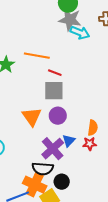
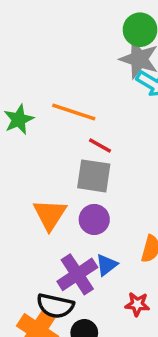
red star: (90, 144) -> (137, 304), moved

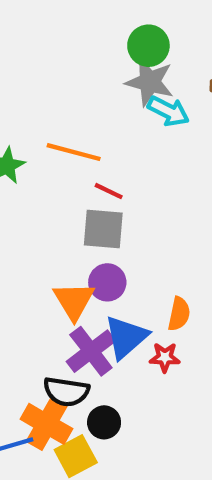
orange triangle: (50, 215) -> (74, 301), moved
blue triangle: (107, 265) -> (126, 337), size x1.6
red star: (137, 304) -> (165, 357), moved

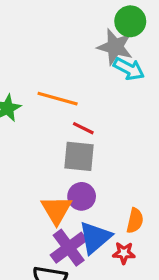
green circle: (148, 46) -> (130, 21), moved

